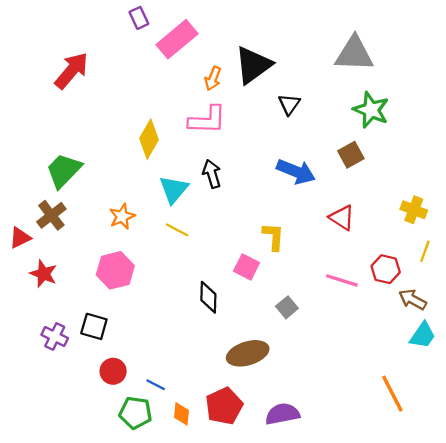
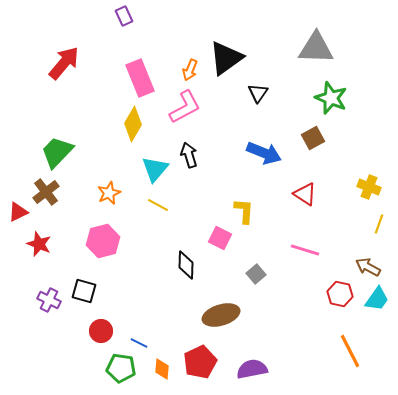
pink rectangle: (177, 39) -> (140, 78), moved, turned -72
pink L-shape: (207, 120) -> (185, 107), turned -30
red hexagon: (386, 269) -> (340, 294), moved

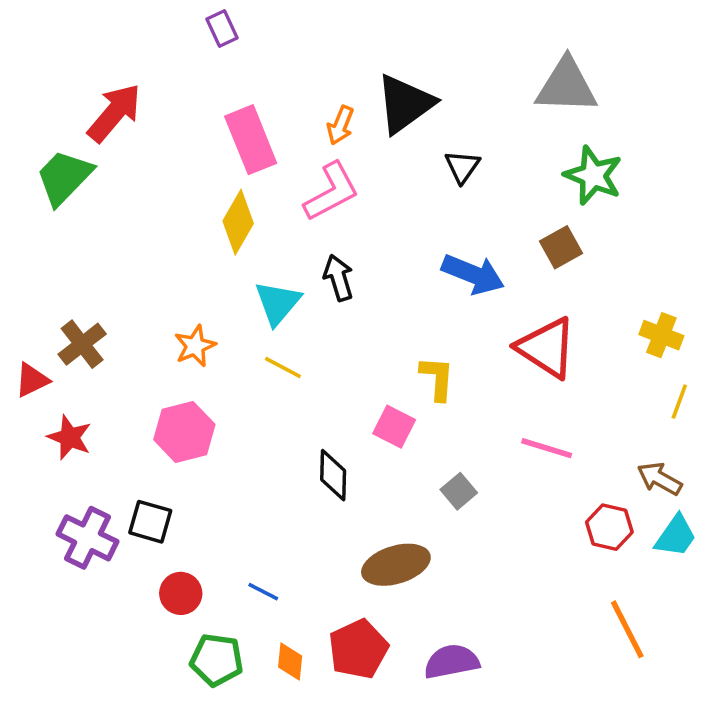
green trapezoid: (57, 152) -> (64, 177), moved
red triangle: (305, 194) -> (547, 348), size x1.5
purple cross: (49, 300) -> (87, 538), size x1.4
blue line: (139, 343) -> (263, 592), moved

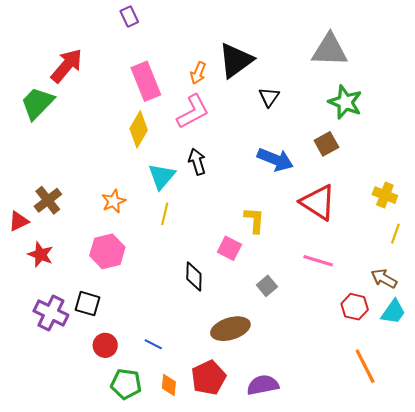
yellow line: (283, 367) -> (165, 214), turned 75

